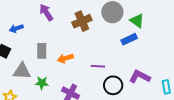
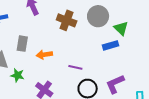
brown cross: (82, 21) -> (67, 20), turned 36
purple L-shape: (140, 77) -> (115, 84), turned -60

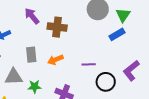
brown cross: (67, 20) -> (57, 27), moved
green triangle: (121, 28) -> (123, 15), turned 35

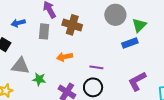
gray rectangle: (31, 55) -> (44, 31), moved
black circle: (106, 82) -> (93, 87), moved

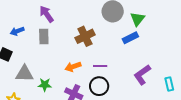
brown cross: (72, 25) -> (85, 36), moved, turned -36
orange arrow: (65, 57) -> (73, 67), moved

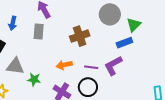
blue arrow: (17, 31) -> (13, 23), turned -64
purple L-shape: (142, 75) -> (113, 65), moved

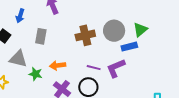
gray circle: (110, 14) -> (114, 31), moved
gray rectangle: (39, 32) -> (41, 36), moved
orange arrow: (64, 65) -> (58, 65), moved

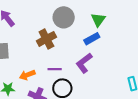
gray circle: (114, 31) -> (64, 17), moved
purple line: (94, 68) -> (55, 69), moved

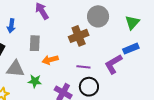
blue rectangle: (92, 39) -> (131, 49), moved
orange arrow: (27, 75) -> (50, 60), moved

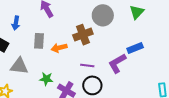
green triangle: (132, 22) -> (137, 12), moved
orange arrow: (50, 60) -> (59, 48), moved
green star: (35, 81) -> (46, 79), moved

